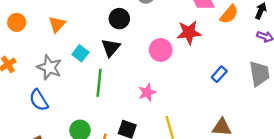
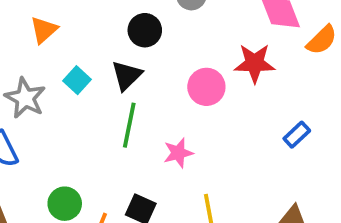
green line: (99, 83) -> (129, 125), moved

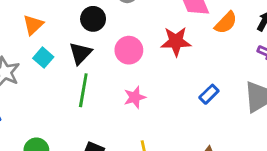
orange triangle: (44, 30) -> (33, 25), moved
pink circle: (206, 87) -> (129, 50), moved
pink star: (178, 153) -> (135, 97), moved

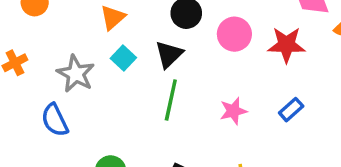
pink circle: (129, 50) -> (234, 34), moved
blue rectangle: (209, 94) -> (291, 110), moved

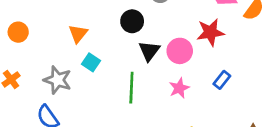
pink circle: (234, 34) -> (180, 51), moved
black triangle: (169, 54) -> (149, 51), moved

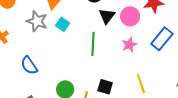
gray star: (58, 80) -> (37, 21), moved
blue rectangle: (222, 80) -> (162, 39), size x1.6

